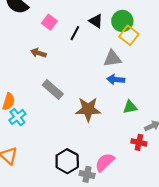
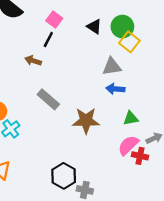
pink square: (49, 22) -> (54, 20), moved
black line: (75, 33) -> (48, 39), moved
pink semicircle: (105, 162) -> (128, 145), moved

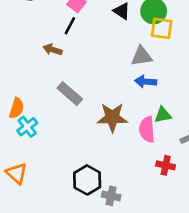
yellow square: (129, 42) -> (162, 28), turned -30
pink semicircle: (128, 145) -> (147, 129), moved, turned -50
red cross: (140, 156) -> (166, 165), moved

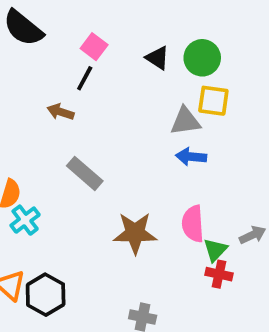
yellow square: (162, 28) -> (213, 101), moved
green triangle: (163, 115) -> (215, 250), moved, turned -36
brown star: (112, 117) -> (135, 233), moved
black hexagon: (87, 180) -> (46, 295), moved

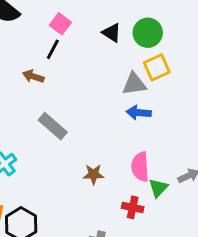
yellow square: (213, 101) -> (157, 67), turned -32
brown star: (135, 233) -> (93, 174), size x0.6
red cross: (219, 274) -> (133, 207), moved

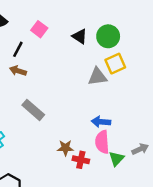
black line: (53, 49) -> (18, 49), moved
blue arrow: (139, 113) -> (101, 122), moved
red cross: (133, 207) -> (81, 160), moved

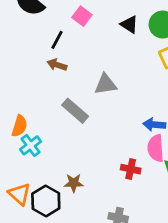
gray triangle: (97, 77) -> (106, 84), moved
brown star: (65, 148) -> (74, 183), moved

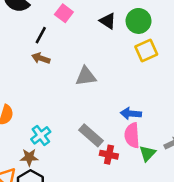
gray rectangle: (75, 111) -> (91, 135), moved
cyan cross: (31, 145) -> (41, 135), moved
brown star: (74, 183) -> (29, 157), moved

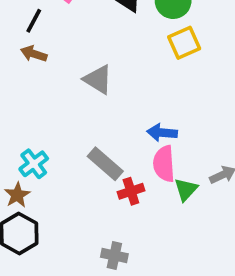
gray triangle: (86, 76) -> (98, 79), turned 40
red cross: (109, 155) -> (131, 191), turned -30
brown star: (29, 157) -> (17, 195), turned -30

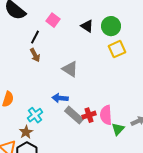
brown arrow: (34, 54) -> (35, 55), turned -136
blue arrow: (162, 133) -> (60, 98), moved
red cross: (131, 191) -> (89, 115), moved

